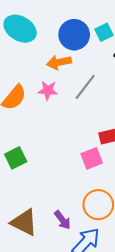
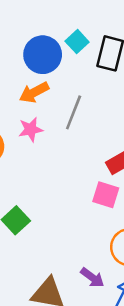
pink square: (92, 158) -> (106, 195), turned -35

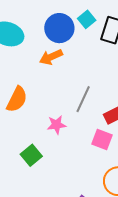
gray line: (74, 112) -> (83, 99), moved
pink star: (31, 129) -> (56, 125), moved

